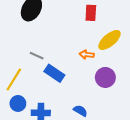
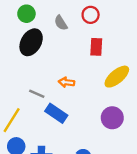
orange arrow: (87, 55) -> (67, 82), moved

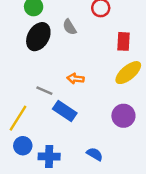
gray semicircle: (61, 23) -> (70, 27), moved
red rectangle: (96, 47) -> (123, 41), moved

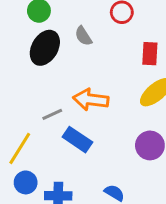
orange arrow: (76, 79) -> (91, 100), size x1.6
gray line: (44, 91) -> (52, 114), turned -49

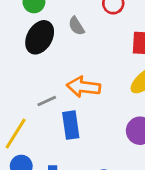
blue rectangle: (77, 140) -> (71, 125), turned 48

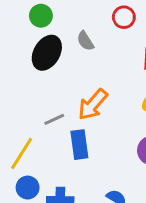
orange arrow: (83, 87) -> (93, 105), turned -56

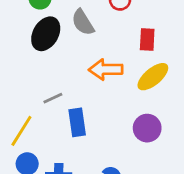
gray semicircle: (85, 41) -> (83, 22), size x1.4
orange arrow: (93, 105) -> (106, 69), moved, turned 48

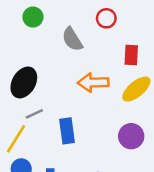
black ellipse: (46, 34) -> (24, 82), moved
gray line: (53, 98) -> (34, 114), moved

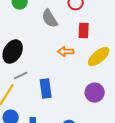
red rectangle: (131, 55) -> (84, 31), moved
orange arrow: (93, 82) -> (66, 52), size x0.7

